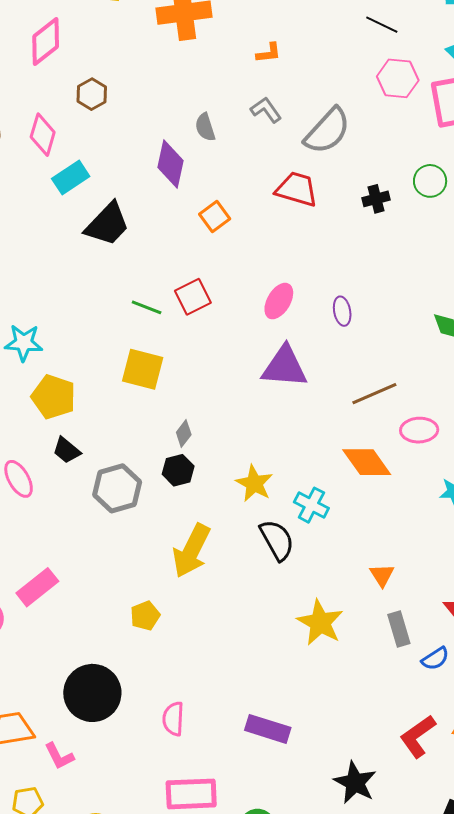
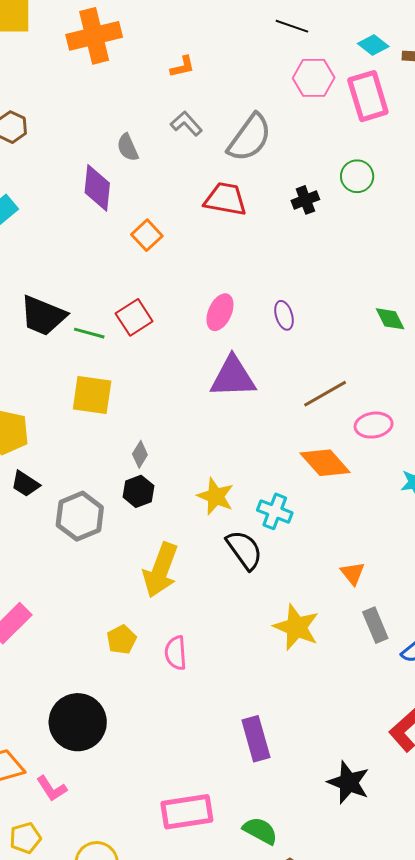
black trapezoid: (107, 224) -> (43, 316), moved, turned 75
pink semicircle: (173, 719) -> (176, 653), moved
purple rectangle: (268, 729) -> (256, 739), turned 63

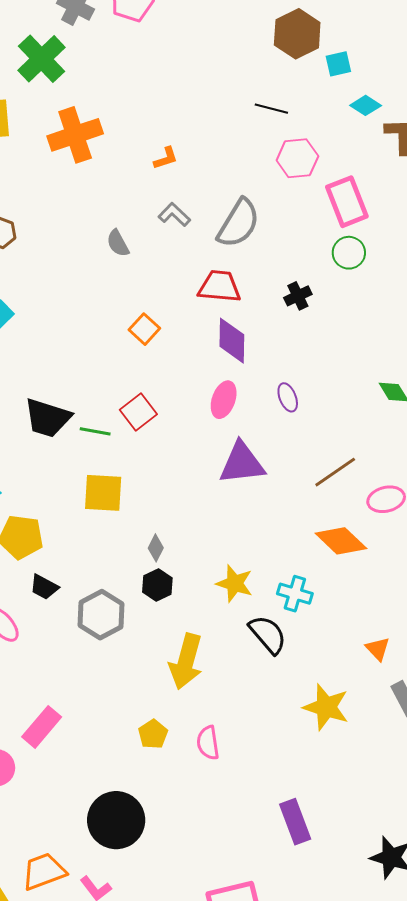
cyan diamond: (373, 45) -> (366, 105), moved
pink rectangle: (368, 96) -> (347, 202), moved
purple diamond: (97, 188) -> (232, 341), moved
black cross: (305, 200) -> (298, 296), moved

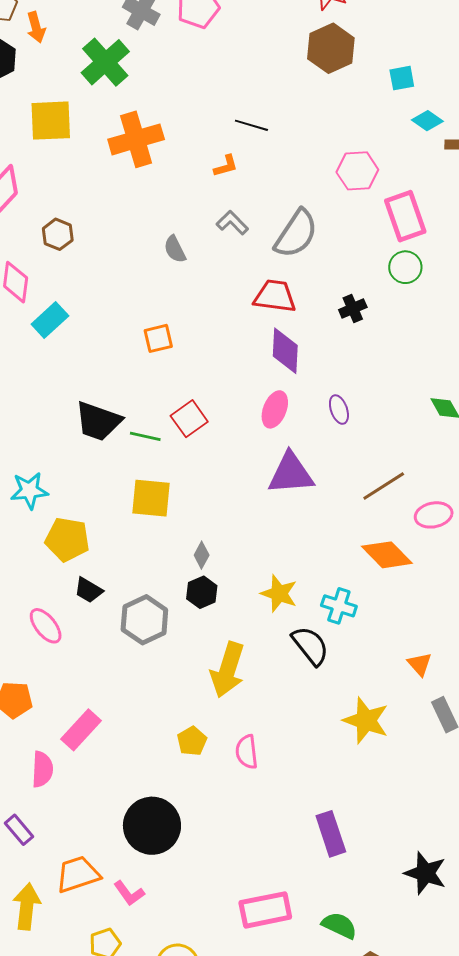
brown hexagon: (297, 34) -> (331, 48), moved
black line: (271, 109) -> (251, 125), moved
orange square: (144, 329) -> (158, 338), moved, turned 32

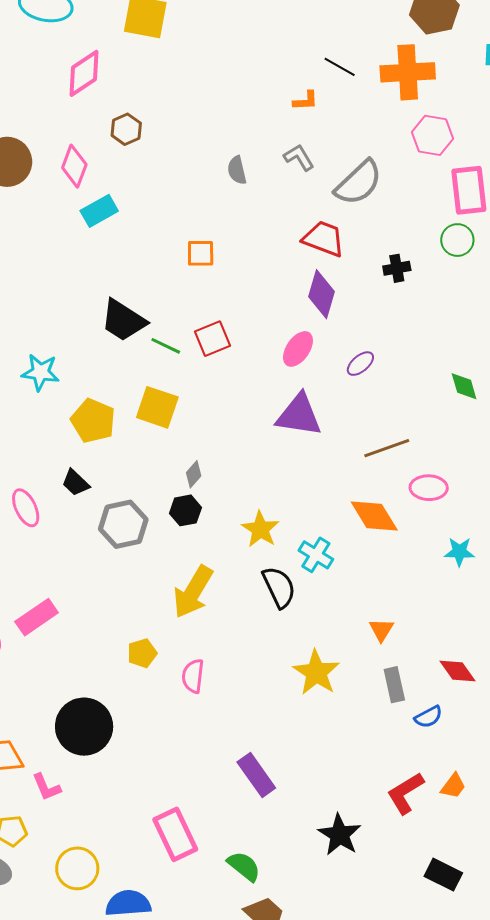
orange cross: (136, 139) -> (408, 72), moved
purple ellipse: (339, 410) -> (360, 364), turned 56
yellow pentagon: (67, 539) -> (93, 421), moved
purple rectangle: (331, 834) -> (256, 775), turned -30
pink rectangle: (265, 910) -> (175, 834), turned 63

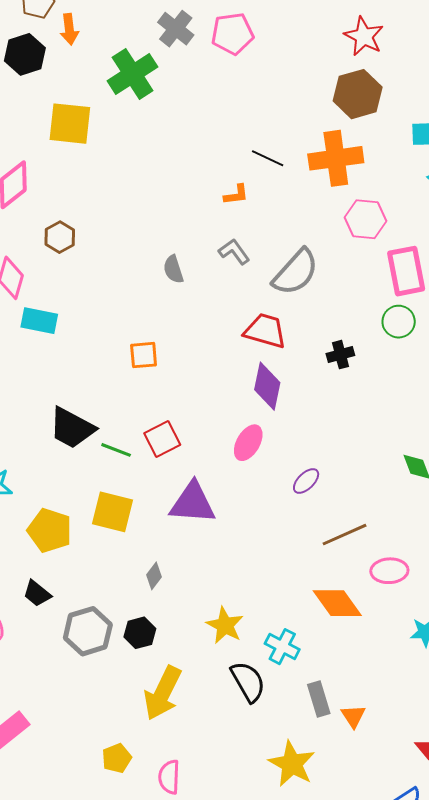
cyan rectangle: (99, 211) -> (39, 321), turned 45
purple ellipse: (360, 364) -> (306, 481), moved
purple triangle: (299, 415) -> (193, 503), moved
black hexagon: (185, 510) -> (140, 633), moved
gray rectangle: (394, 685) -> (319, 699), moved

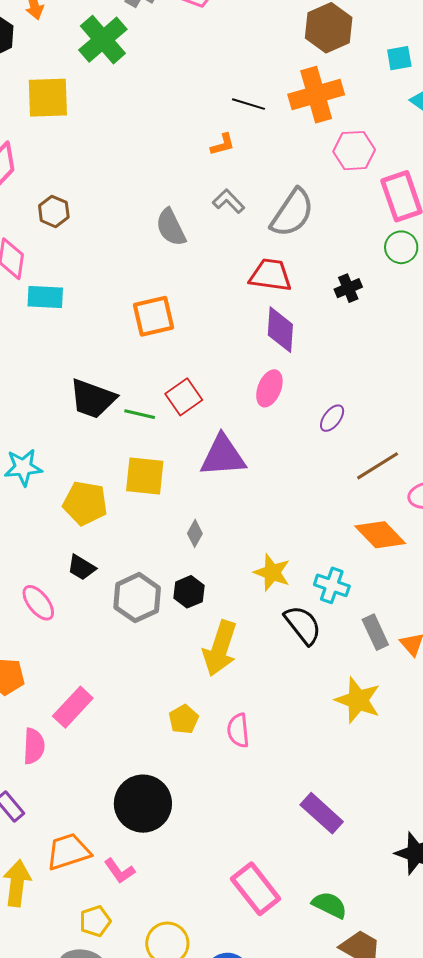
gray semicircle: (173, 269) -> (171, 227), size x1.4
orange square: (144, 355) -> (153, 316), size x1.4

